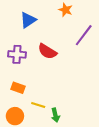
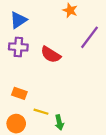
blue triangle: (28, 20) -> (18, 20), moved
purple cross: (17, 54) -> (18, 47), moved

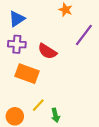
orange rectangle: (19, 93) -> (27, 74), moved, size x1.6
yellow line: (41, 112) -> (38, 105), turned -64

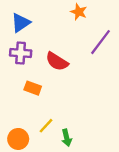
orange rectangle: (27, 74) -> (33, 88), size x0.6

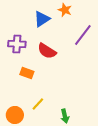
blue triangle: (21, 23) -> (42, 19), moved
green arrow: (67, 138) -> (65, 116), moved

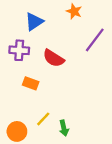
blue triangle: (42, 19) -> (34, 22), moved
green arrow: (65, 116) -> (64, 128), moved

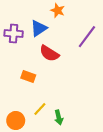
orange star: (74, 11) -> (58, 10), moved
blue triangle: (34, 22) -> (39, 28), moved
purple cross: (19, 50) -> (14, 34), moved

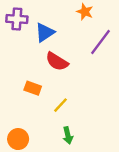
orange star: (58, 10) -> (85, 12), moved
purple cross: (14, 34) -> (17, 19), moved
yellow line: (40, 109) -> (61, 105), moved

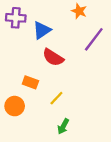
green arrow: (68, 135) -> (63, 126), turned 42
orange circle: (18, 139) -> (15, 106), moved

